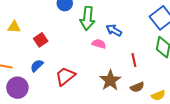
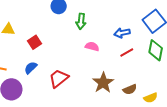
green arrow: (87, 18) -> (81, 21), size x0.7
blue arrow: (114, 30) -> (122, 33), moved, turned -42
red line: (134, 60) -> (127, 53), moved, turned 72

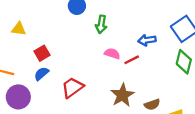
red square: (35, 42) -> (42, 53), moved
red line: (127, 53) -> (132, 60), moved

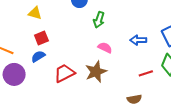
yellow triangle: (19, 29) -> (35, 13), moved
red line: (132, 60) -> (146, 73), moved
brown star: (122, 95) -> (96, 72), moved

